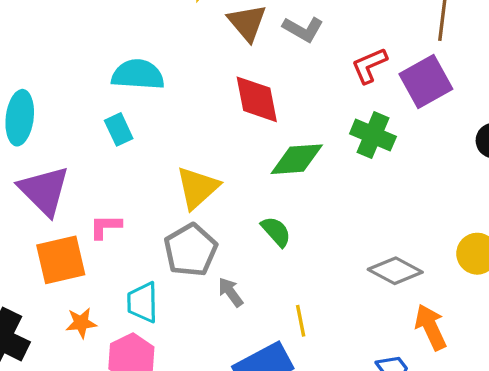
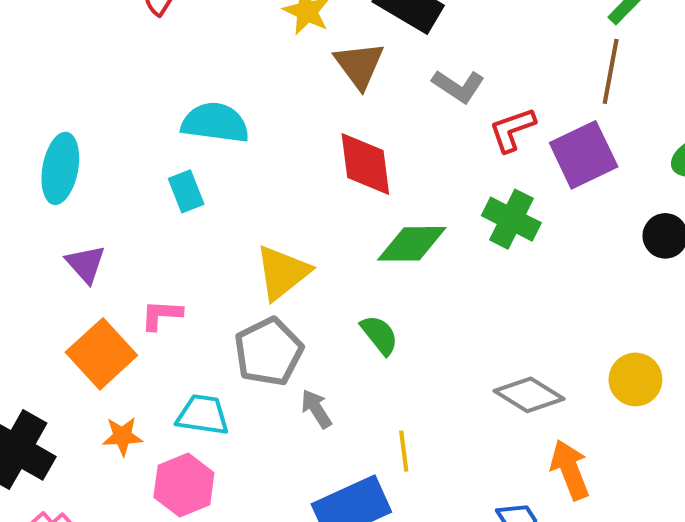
gray L-shape: (303, 29) -> (458, 86), moved
purple triangle: (44, 191) -> (86, 264), size x0.6
orange square: (61, 260) -> (101, 354), turned -33
cyan trapezoid: (143, 302) -> (203, 415), turned 96

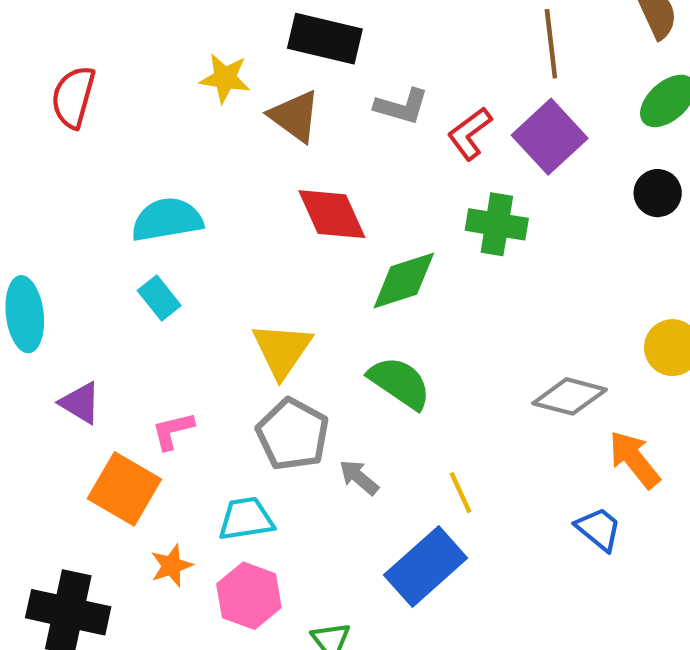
green semicircle: (379, 335) -> (400, 383), size x1.4

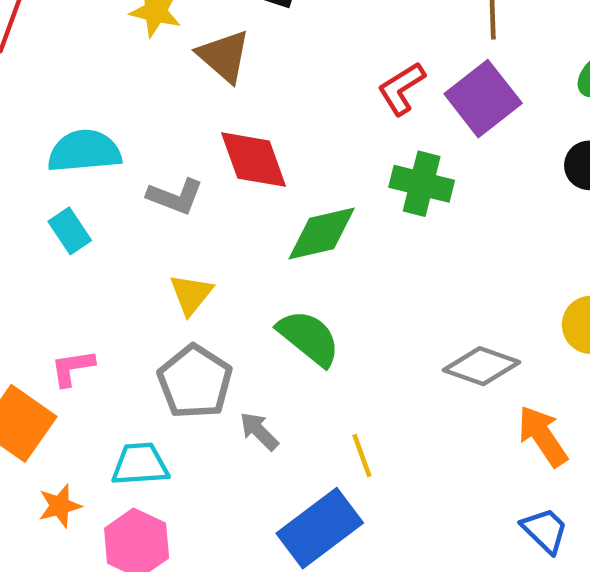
gray L-shape: (401, 106) -> (175, 197), moved
yellow triangle: (282, 350) -> (191, 294), size x0.7
blue trapezoid: (599, 529) -> (545, 530), moved

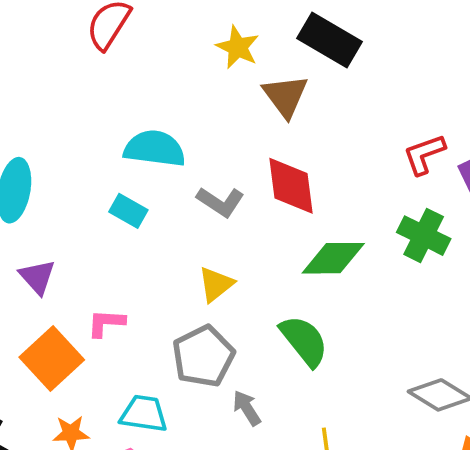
cyan rectangle: (70, 231) -> (128, 211), turned -39

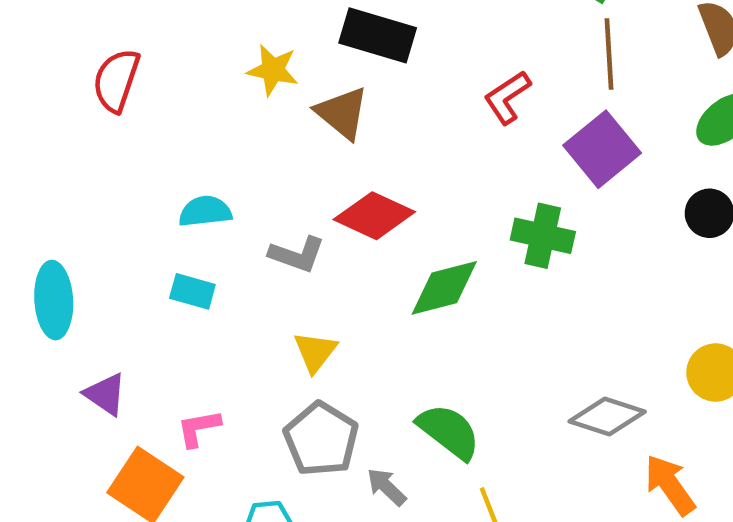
cyan semicircle: (155, 149) -> (205, 211), size x0.7
red L-shape: (424, 154) -> (507, 97), moved
red diamond: (291, 186) -> (374, 216), turned -44
green semicircle: (304, 341) -> (449, 431), moved

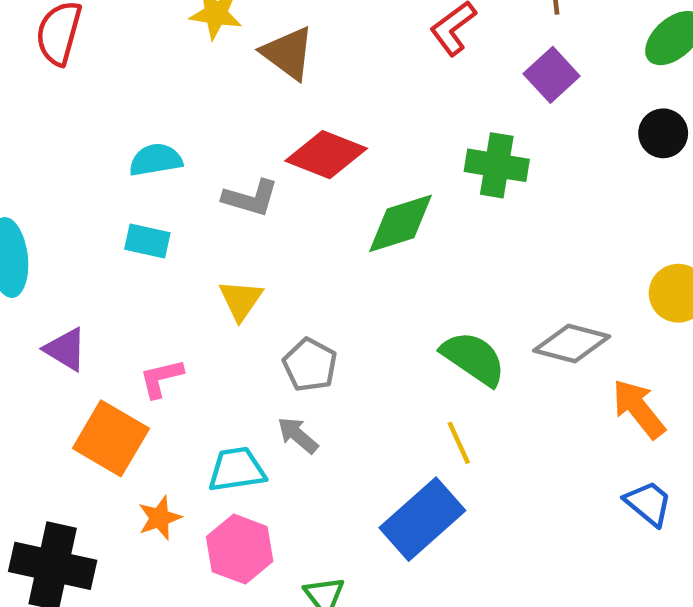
purple square: (602, 149) -> (552, 75), size x0.7
yellow triangle: (315, 352) -> (241, 300), moved
green semicircle: (449, 431) -> (473, 358), moved
gray pentagon: (321, 439) -> (310, 365), moved, size x0.7
gray arrow: (386, 487) -> (298, 435), moved

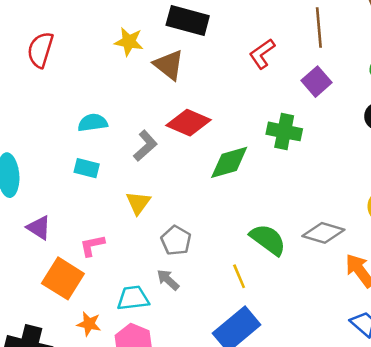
gray L-shape: (250, 198) -> (145, 146), turned -60
yellow line: (459, 443) -> (239, 276), moved
orange star: (160, 518) -> (89, 324), turned 30

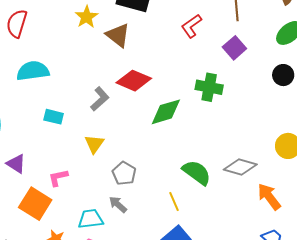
yellow star: (129, 42) -> (87, 17), turned 30
cyan semicircle: (93, 123) -> (33, 71), moved, size x1.4

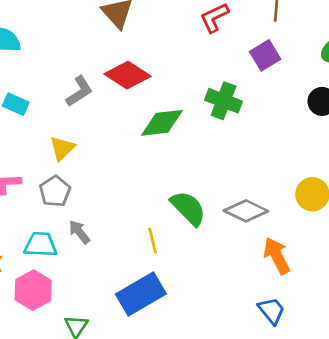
gray pentagon: (124, 173) -> (55, 191), moved

